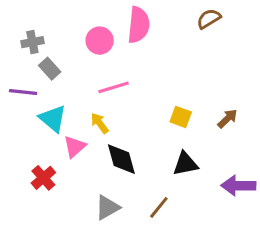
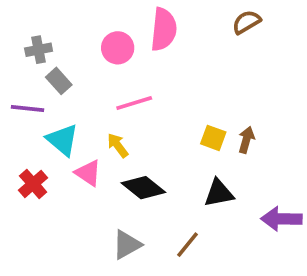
brown arrow: (228, 119) -> (246, 140), moved, turned -30
pink triangle: (75, 147) -> (88, 173), turned -45
black diamond: (121, 159) -> (143, 188), turned -36
red cross: (43, 178) -> (33, 184), moved

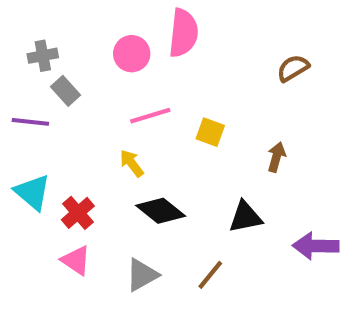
brown semicircle: (246, 22) -> (293, 68), moved
yellow square: (213, 138) -> (210, 132), moved
cyan triangle: (62, 140) -> (32, 192), moved
pink triangle: (88, 173) -> (76, 260), moved
red cross: (33, 184) -> (78, 213), moved

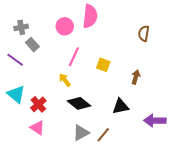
brown semicircle: (293, 68) -> (144, 33), turned -49
pink line: (150, 116) -> (74, 57), turned -48
purple line: (30, 122) -> (15, 60), turned 30
gray triangle: (142, 275) -> (81, 133), moved

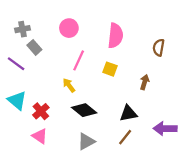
pink semicircle: (90, 16) -> (115, 36), moved
brown semicircle: (144, 33) -> (159, 47), moved
brown line: (103, 135) -> (125, 137), moved

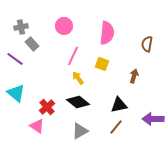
yellow arrow: (69, 85) -> (78, 78), moved
red cross: (41, 111) -> (47, 107), moved

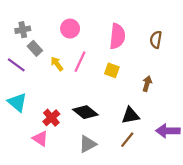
brown semicircle: (147, 44) -> (156, 40), moved
yellow arrow: (78, 78) -> (57, 64), moved

